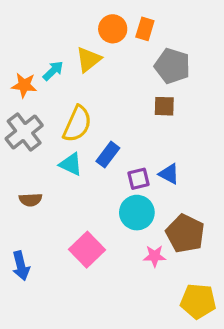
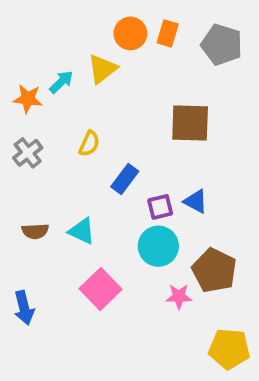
gray pentagon: (172, 66) -> (222, 45), moved
brown square: (164, 106) -> (190, 123), size x1.6
yellow semicircle: (77, 124) -> (89, 144), size x0.6
gray cross: (24, 132) -> (28, 153), size x0.7
cyan triangle: (71, 164) -> (82, 231), moved

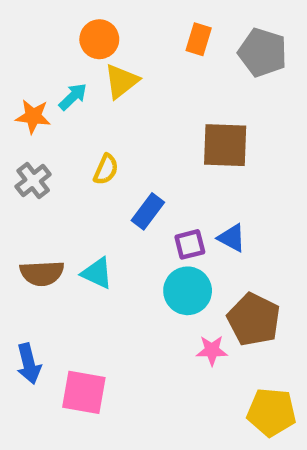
orange circle: (130, 33) -> (99, 39), moved
brown semicircle: (35, 231) -> (42, 273), size x1.4
pink square: (100, 289) -> (84, 392), moved, turned -36

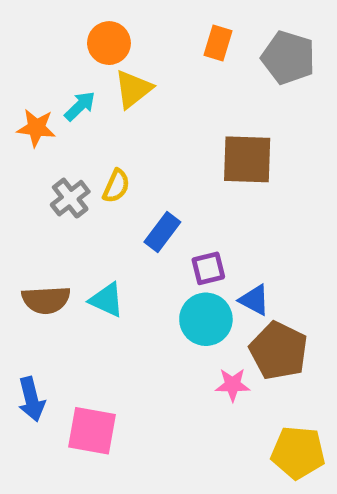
gray cross: (33, 180) -> (70, 198), moved
blue triangle: (232, 238) -> (254, 300), moved

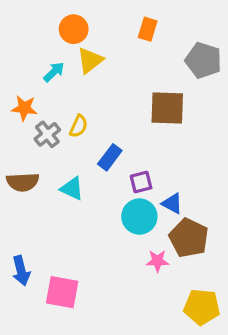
gray pentagon: (288, 58) -> (203, 60), moved
orange star: (36, 128) -> (24, 108), moved
brown semicircle: (46, 300) -> (23, 182), moved
cyan triangle: (107, 300) -> (72, 189), moved

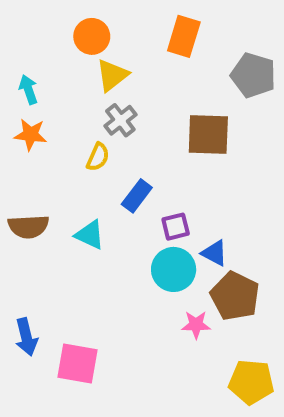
orange rectangle: (148, 29) -> (184, 36), size x1.4
cyan arrow: (54, 72) -> (28, 90), moved, turned -65
gray cross: (47, 134) -> (120, 120), moved

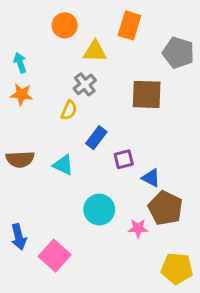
yellow triangle: (112, 75) -> (95, 51), moved, turned 40
cyan circle: (174, 269) -> (99, 210), moved
pink square: (77, 364) -> (55, 256), turned 32

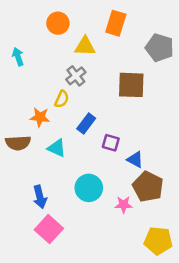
orange star: (22, 94) -> (40, 117), moved
purple square: (124, 159) -> (111, 143), turned 30
blue arrow: (19, 237) -> (40, 197), moved

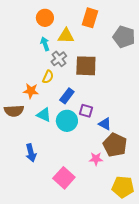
cyan arrow: (18, 57) -> (45, 44), moved
brown square: (131, 85) -> (86, 66), moved
cyan circle: (89, 188) -> (67, 121), moved
pink square: (49, 229) -> (64, 178), moved

